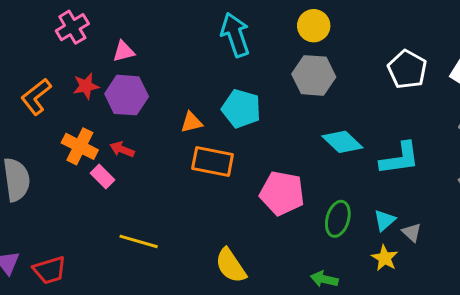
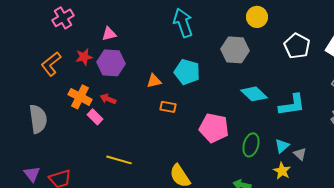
yellow circle: (314, 26) -> (257, 17), moved
pink cross: (72, 27) -> (63, 18), moved
orange rectangle: (213, 161) -> (168, 107), size x0.6

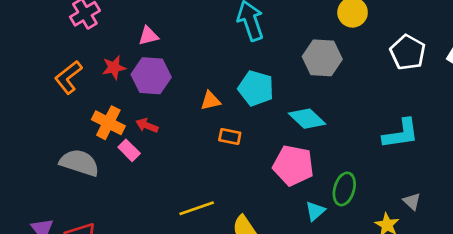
cyan diamond: (254, 94) -> (307, 119), moved
gray semicircle: (38, 119) -> (79, 163), moved, turned -64
cyan triangle: (282, 146) -> (315, 211), moved
yellow line: (119, 160) -> (197, 208), moved, turned -35

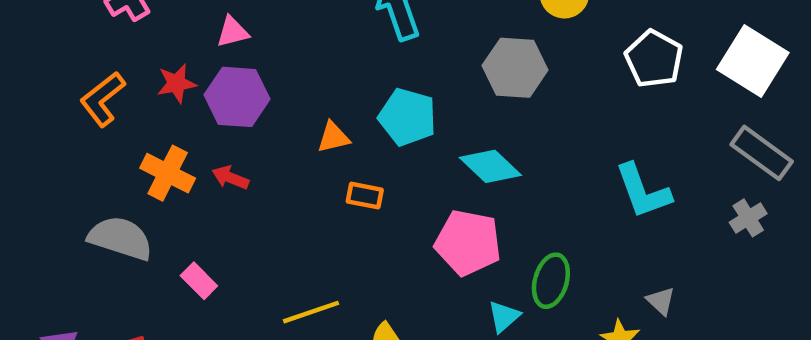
cyan L-shape: (401, 134) -> (643, 191), turned 78
pink rectangle: (129, 150) -> (199, 281), moved

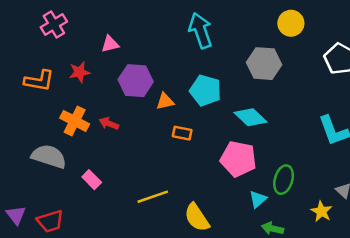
purple hexagon: (237, 97) -> (136, 81), moved
orange L-shape: (103, 99) -> (39, 81), turned -132

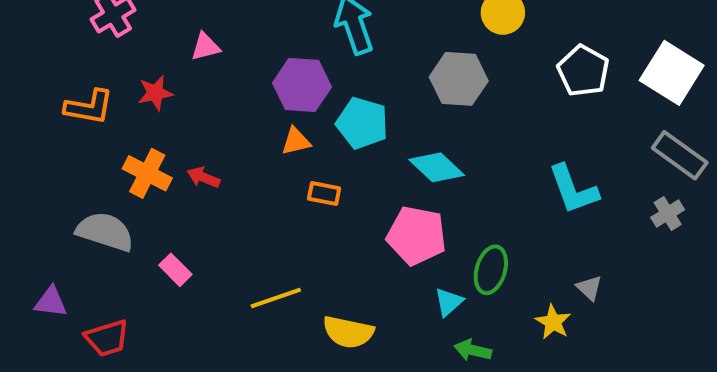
purple hexagon: (136, 81) -> (302, 85), moved
purple triangle: (16, 215) -> (51, 302), moved, turned -45
yellow semicircle: (197, 217) -> (348, 332), turned -44

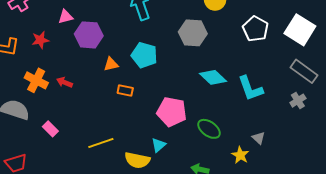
purple hexagon: (302, 85) -> (89, 35), moved
cyan diamond: (437, 167) -> (213, 77), moved
green ellipse: (491, 270) -> (209, 129), turned -70
cyan triangle: (449, 302) -> (158, 145), moved

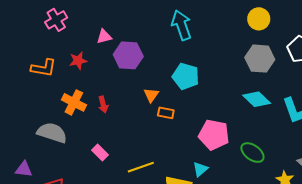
gray hexagon: (193, 33) -> (260, 59), moved
orange triangle: (111, 64) -> (151, 95), moved, turned -42
red arrow: (65, 82) -> (103, 104), turned -126
pink rectangle: (50, 129) -> (100, 153), moved

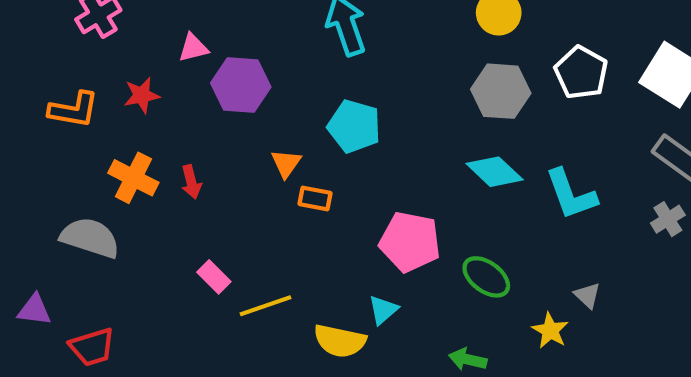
pink rectangle: (100, 153) -> (214, 277), moved

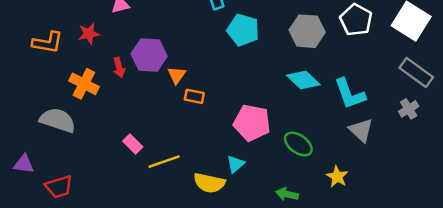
purple hexagon: (241, 85) -> (149, 55), moved
cyan pentagon: (354, 126) -> (243, 30), moved
red arrow: (191, 182) -> (119, 68), moved
gray triangle: (587, 295) -> (361, 130), moved, size x1.5

